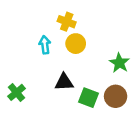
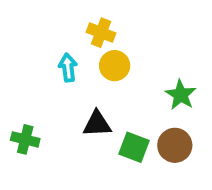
green cross: (16, 92) -> (25, 139), turned -36

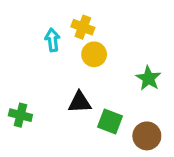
cyan arrow: (68, 68) -> (52, 40), moved
brown circle: (175, 145) -> (147, 136), moved

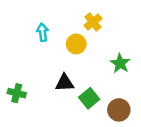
yellow cross: (83, 27) -> (93, 22), moved, turned 30
green square: (110, 122) -> (89, 98), turned 30

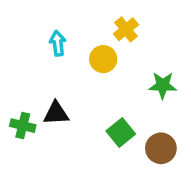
green star: (120, 63) -> (163, 85), turned -30
black triangle: (65, 83) -> (56, 113), moved

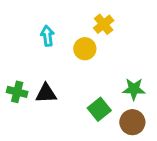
green star: (163, 85) -> (134, 89), moved
green cross: (23, 126) -> (17, 92), moved

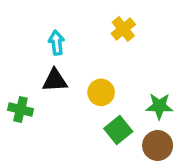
yellow circle: (85, 49) -> (101, 92), moved
black triangle: (46, 93) -> (55, 80), moved

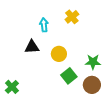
cyan arrow: (57, 43) -> (44, 25), moved
green cross: (21, 110) -> (12, 87), moved, turned 32

